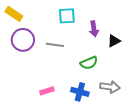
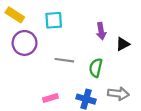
cyan square: (67, 16) -> (54, 20), moved
gray line: (55, 45) -> (64, 60), moved
green semicircle: (89, 63) -> (96, 68), turned 126

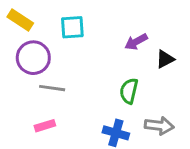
purple arrow: (101, 31) -> (136, 42), turned 70
gray line: (64, 60) -> (52, 88), moved
pink rectangle: (50, 98) -> (45, 126), moved

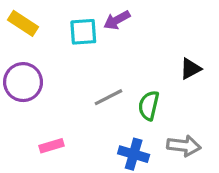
purple arrow: (136, 42) -> (117, 20), moved
purple circle: (33, 58) -> (23, 82), moved
gray line: (52, 88) -> (108, 97), moved, turned -35

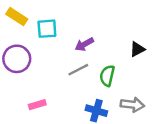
purple arrow: (117, 20) -> (84, 44), moved
cyan square: (83, 32) -> (47, 29), moved

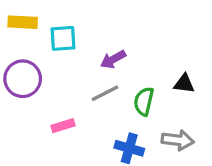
yellow rectangle: (17, 17) -> (23, 22), turned -30
black triangle: (137, 49) -> (184, 84), moved, turned 35
pink rectangle: (37, 105) -> (63, 126), moved

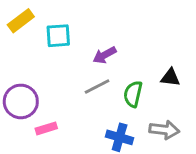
yellow rectangle: (23, 22) -> (21, 21), turned -40
purple circle: (23, 79) -> (21, 101), moved
pink rectangle: (63, 126) -> (46, 128), moved

